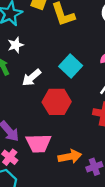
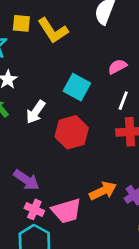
pink trapezoid: (39, 143) -> (67, 211), moved

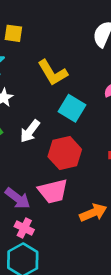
yellow square: (21, 23) -> (13, 33), moved
yellow L-shape: (53, 30) -> (53, 73), moved
pink trapezoid: (67, 211) -> (53, 191), moved

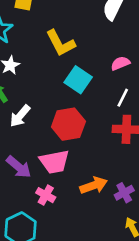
white arrow: (30, 131) -> (20, 116), moved
pink cross: (24, 228) -> (46, 195), moved

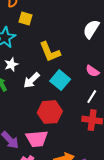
pink semicircle: (120, 63) -> (92, 71), turned -128
white arrow: (20, 116) -> (32, 80), moved

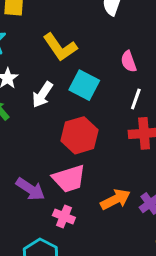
pink semicircle: (92, 71) -> (129, 61), turned 48

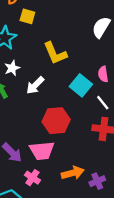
cyan square: (84, 85) -> (81, 85), moved
white line: (136, 99) -> (103, 103), turned -70

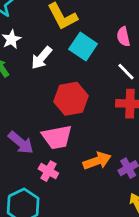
cyan square: (81, 85) -> (83, 47), moved

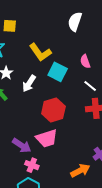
orange arrow: (97, 161) -> (80, 171), moved
pink cross: (48, 171) -> (32, 165), moved

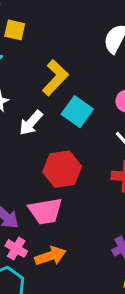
yellow L-shape: (40, 52) -> (55, 78), turned -110
orange arrow: (80, 171) -> (50, 256), moved

